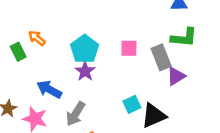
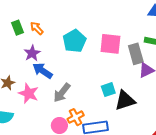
pink square: (129, 48) -> (110, 44), size x1.5
green rectangle: (18, 52) -> (18, 28), moved
purple star: (85, 71) -> (32, 53), moved

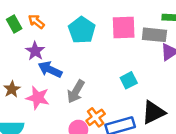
gray rectangle: (136, 54) -> (154, 35), turned -60
black triangle: (125, 100) -> (153, 112), moved

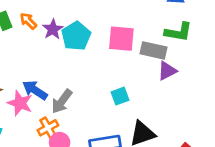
purple star: (35, 51) -> (53, 29), moved
blue arrow: (50, 69) -> (35, 90), moved
orange cross: (96, 117) -> (48, 128), moved

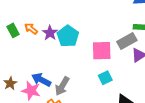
pink square: (121, 39) -> (102, 51), moved
gray rectangle: (153, 50) -> (127, 41), turned -36

